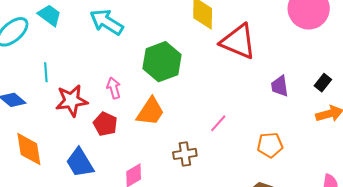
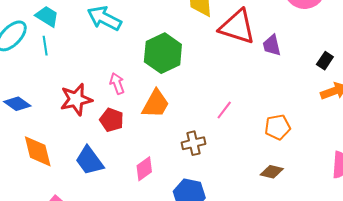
cyan line: (46, 72) -> (45, 46), moved
purple trapezoid: (280, 86) -> (272, 45), moved

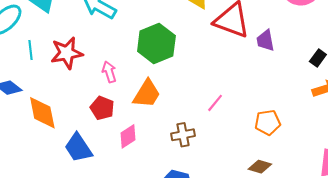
cyan line: (45, 46) -> (31, 50), moved
red star: (76, 99) -> (67, 53), moved
orange diamond: (38, 151) -> (42, 113), moved
pink diamond: (144, 169) -> (128, 136), moved

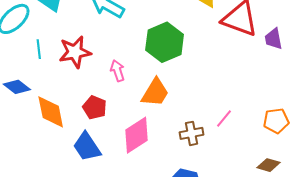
pink line: (215, 103) -> (224, 118), moved
red pentagon: (102, 108) -> (95, 107), moved
pink diamond: (128, 136) -> (137, 135), size x1.5

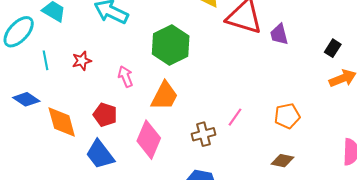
red star: (75, 52) -> (82, 61), size x0.6
pink diamond: (137, 135) -> (149, 140), turned -30

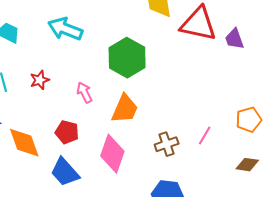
pink line: (235, 117) -> (205, 135), moved

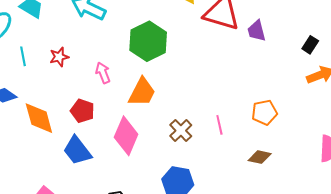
pink line: (205, 135) -> (219, 125), turned -48
brown cross: (167, 144) -> (181, 131), turned -30

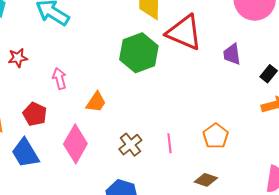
purple trapezoid: (257, 31) -> (232, 54), moved
green hexagon: (148, 41) -> (139, 53), moved
orange trapezoid: (142, 92) -> (96, 102), size x0.7
orange pentagon: (264, 112) -> (216, 136), turned -30

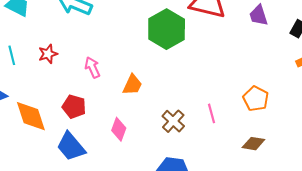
pink diamond: (75, 144) -> (119, 129), size x0.6

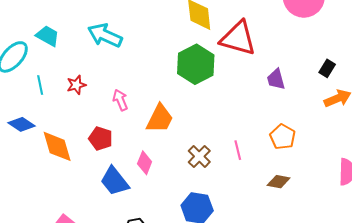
purple trapezoid: (259, 15) -> (276, 79), moved
orange trapezoid: (132, 85) -> (160, 119), size x1.4
blue trapezoid: (71, 147) -> (114, 181), moved

